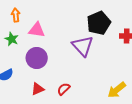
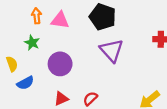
black pentagon: (99, 23) -> (103, 17), moved, turned -30
pink triangle: (37, 30) -> (60, 20), moved

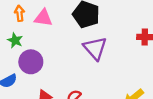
purple circle: (60, 64) -> (31, 62), moved

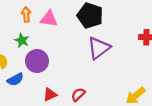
purple triangle: (95, 48) -> (99, 48), turned 35

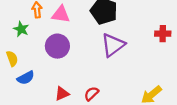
green star: (22, 40) -> (21, 29), moved
purple circle: (37, 61) -> (57, 46), moved

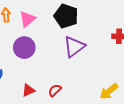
pink triangle: (61, 14) -> (27, 19), turned -48

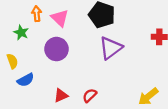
pink triangle: (27, 19) -> (60, 18), turned -36

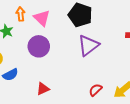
red semicircle: (90, 95) -> (95, 90), moved

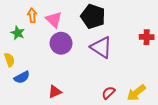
purple triangle: (88, 45) -> (101, 47), turned -50
purple circle: (39, 46) -> (61, 43), moved

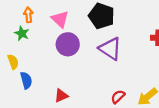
orange arrow: (32, 15) -> (28, 15), moved
blue semicircle: (22, 77) -> (26, 80), turned -77

